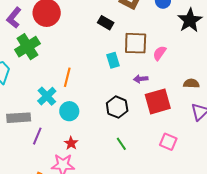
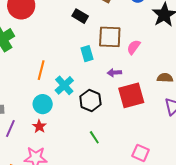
cyan cross: (47, 96) -> (64, 85), moved
pink square: (168, 142) -> (141, 153), moved
red star: (71, 143) -> (39, 126), moved

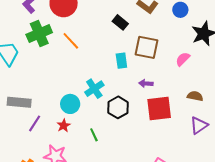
pink semicircle: (134, 47) -> (183, 59), moved
orange line: (41, 70) -> (71, 41), moved, turned -66
green line: (94, 137) -> (94, 135), moved

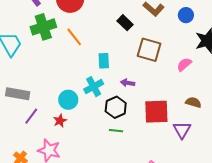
cyan rectangle: (121, 61) -> (104, 61), moved
purple arrow: (146, 83) -> (128, 83), moved
purple triangle: (199, 125) -> (182, 130), moved, turned -30
green line: (94, 135) -> (116, 131), moved, turned -64

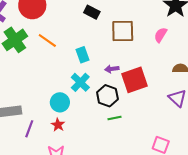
red square: (156, 112) -> (135, 80), moved

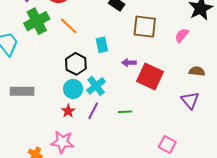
red square: (135, 80) -> (150, 77), turned 36
cyan cross: (80, 82) -> (96, 86), moved
black hexagon: (107, 96) -> (76, 64), moved
purple line: (29, 129) -> (93, 111), moved

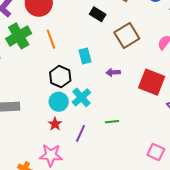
orange line: (69, 26) -> (51, 39), turned 30
brown square: (145, 27) -> (127, 36), turned -35
red square: (150, 77) -> (152, 82), moved
purple line: (93, 111) -> (81, 133), moved

